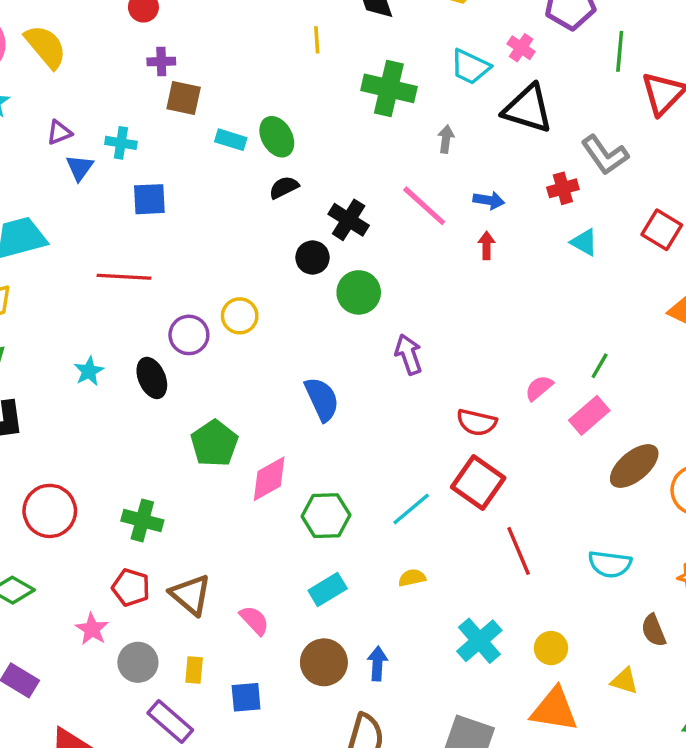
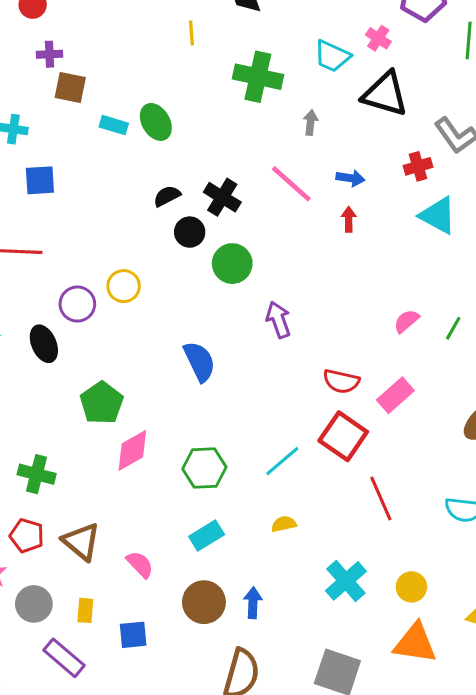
black semicircle: (284, 187) -> (167, 196), moved
cyan triangle: (584, 242) -> (438, 215), size x1.5
pink semicircle: (539, 388) -> (406, 321), moved
pink rectangle: (589, 415) -> (395, 395), moved
pink diamond: (269, 479) -> (132, 450), moved

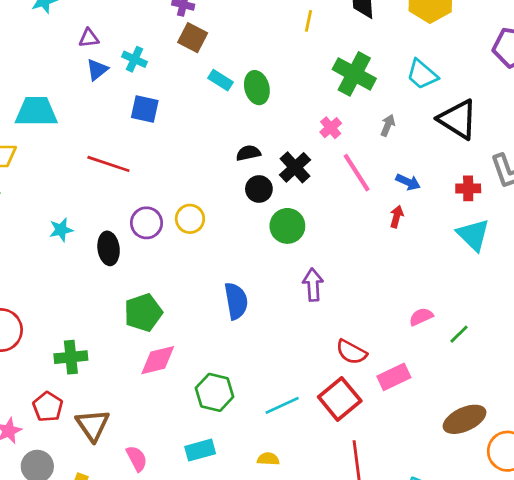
pink cross: (378, 38) -> (331, 128), moved
green cross: (37, 474) -> (71, 357), turned -36

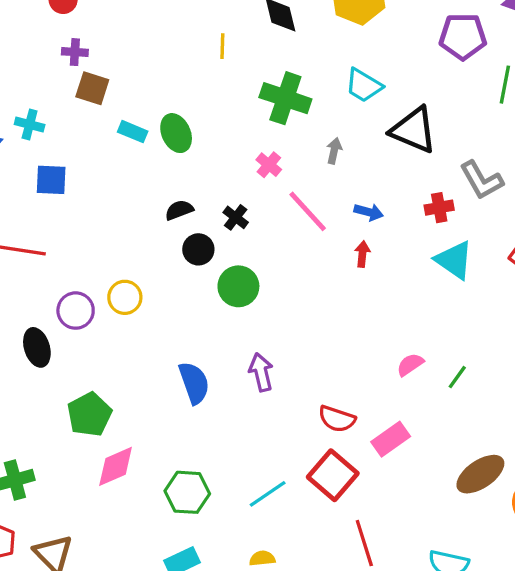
black cross: (295, 167) -> (236, 217), size x0.7
purple arrow: (313, 285) -> (261, 372), moved

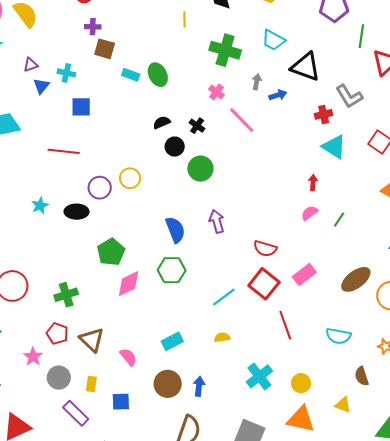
blue arrow: (369, 212) -> (278, 95), moved, turned -30
red arrow: (362, 254) -> (313, 183), moved
black ellipse: (37, 347) -> (77, 212), turned -70
pink rectangle: (391, 439) -> (304, 275), moved
green hexagon: (187, 492) -> (172, 270), moved

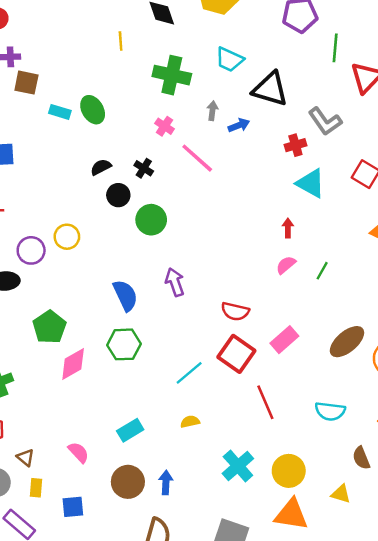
brown triangle: (92, 340) -> (25, 458), moved, size x0.6
yellow circle: (301, 383) -> (289, 471), size x1.4

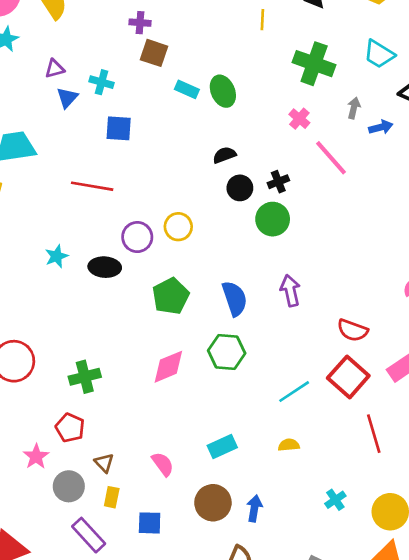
black cross: (144, 168) -> (278, 182), moved, turned 30
green pentagon: (49, 327) -> (171, 296), moved
cyan cross: (238, 466) -> (335, 500), size x0.6

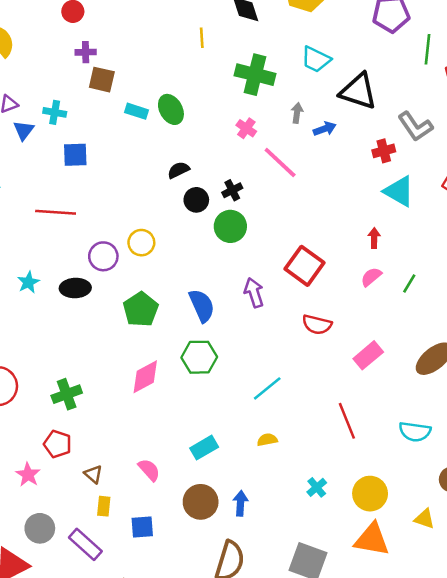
red square: (348, 377) -> (305, 266), moved
gray circle: (69, 486) -> (40, 528), moved

